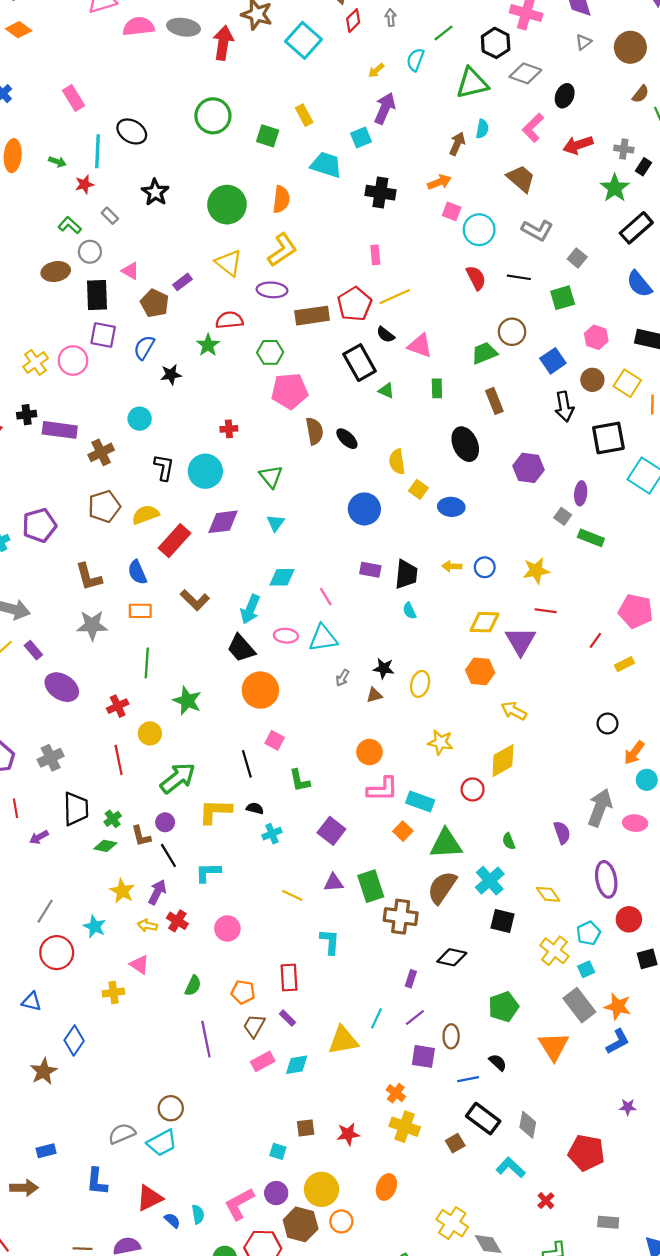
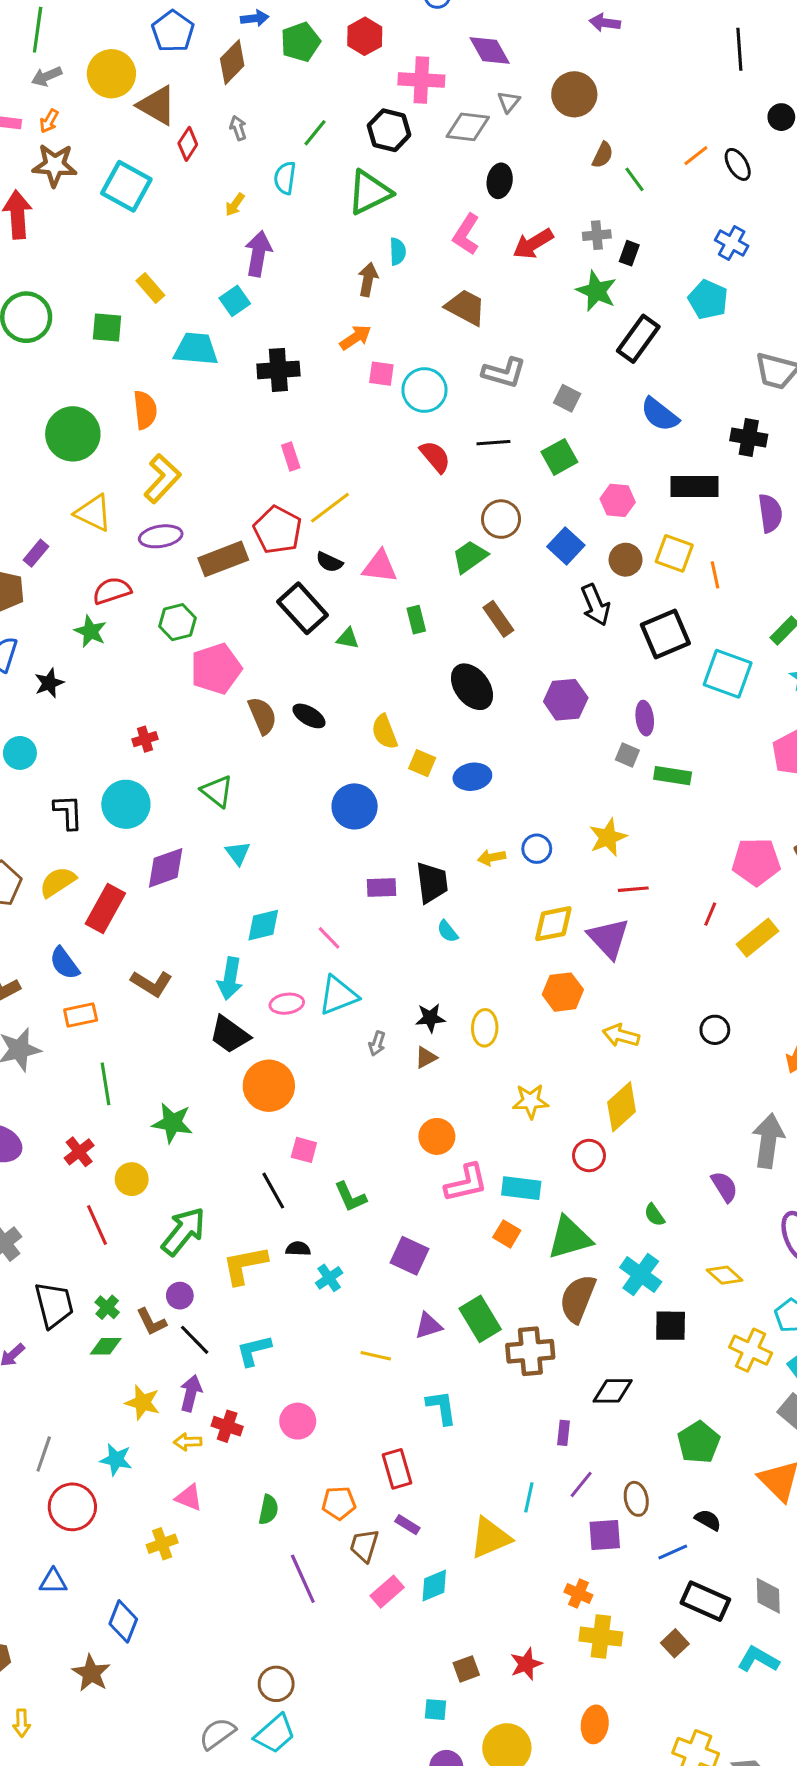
gray diamond: (525, 73) -> (468, 127), moved
yellow rectangle: (625, 664) -> (757, 938), size x1.5
black circle: (608, 723) -> (715, 1030), moved

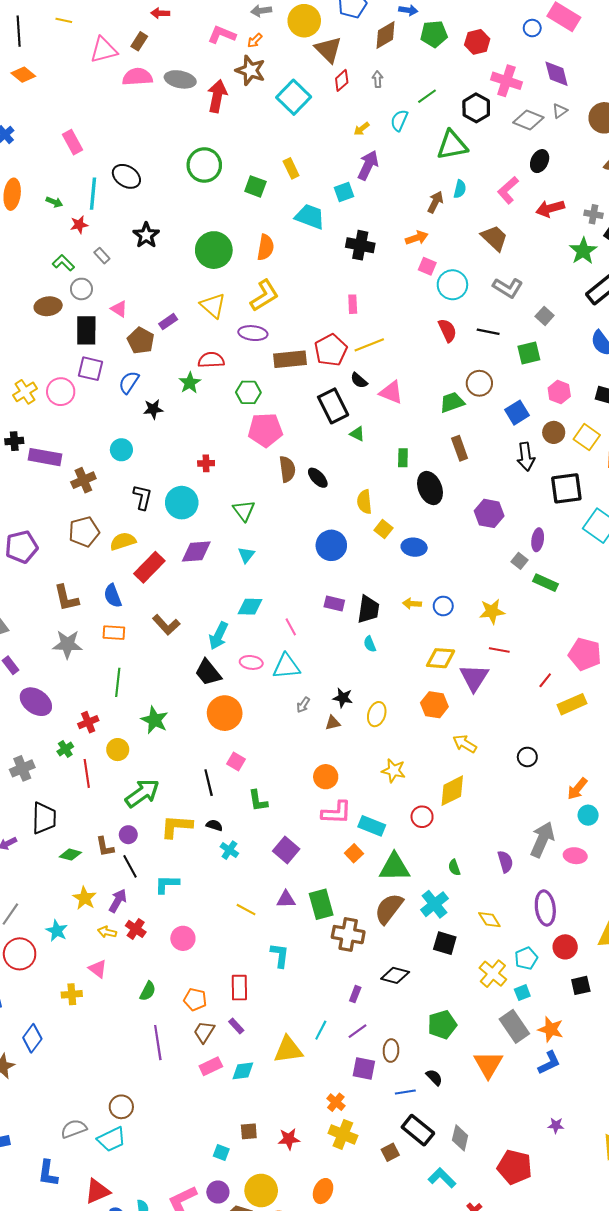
green rectangle: (416, 620) -> (403, 458), moved
cyan cross: (329, 1278) -> (229, 850), turned -36
green cross: (107, 1307) -> (65, 749), moved

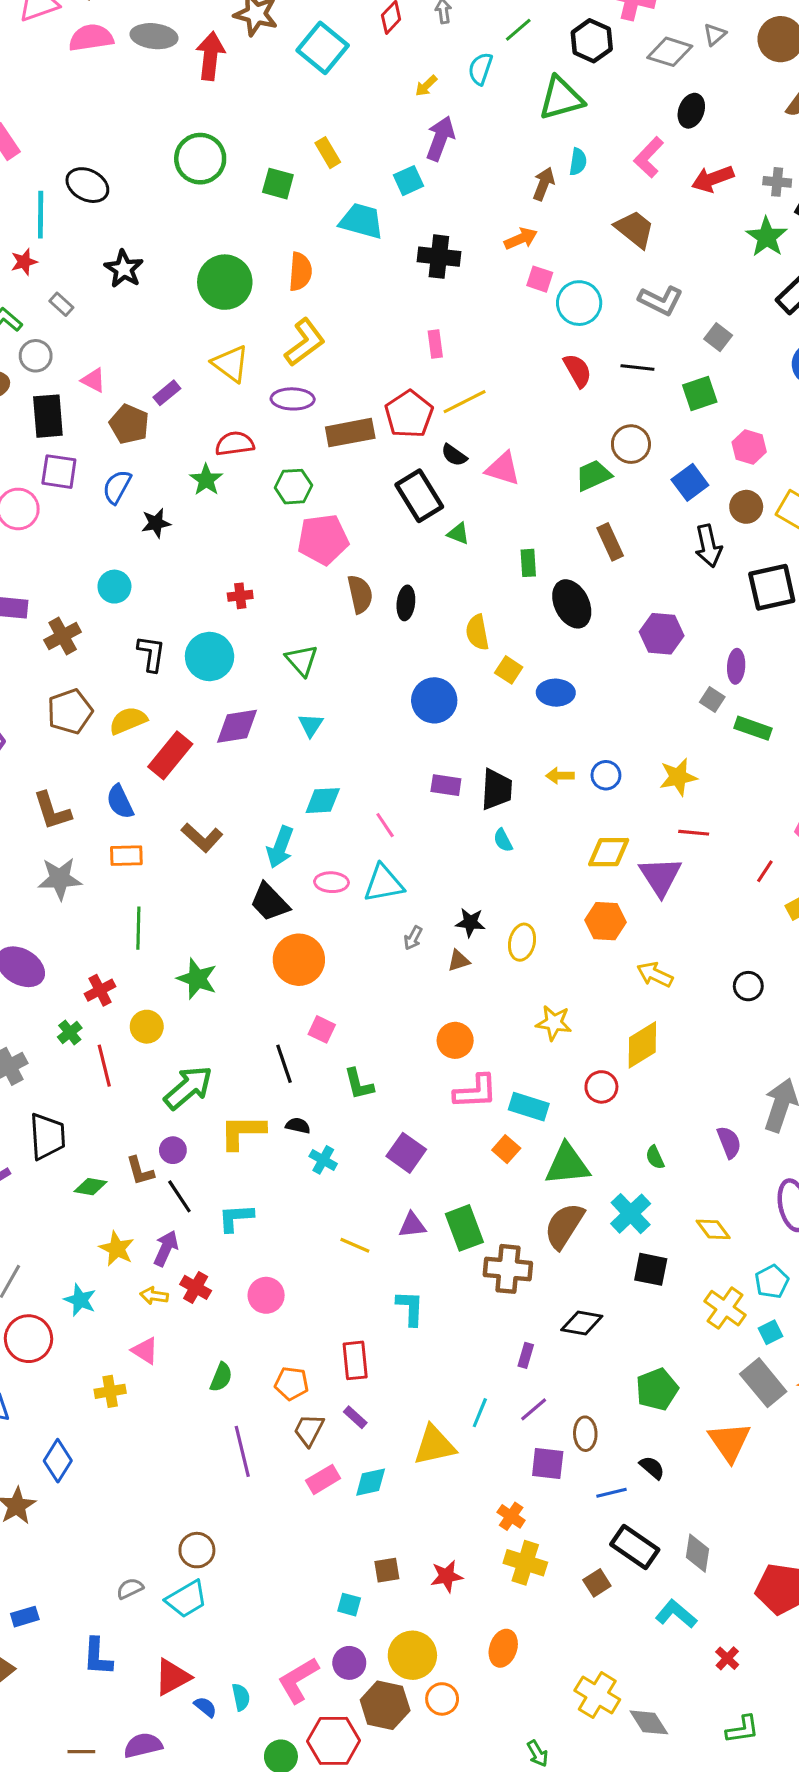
black ellipse: (318, 478) -> (406, 603), turned 55
gray semicircle: (74, 1129) -> (130, 1588), size x0.7

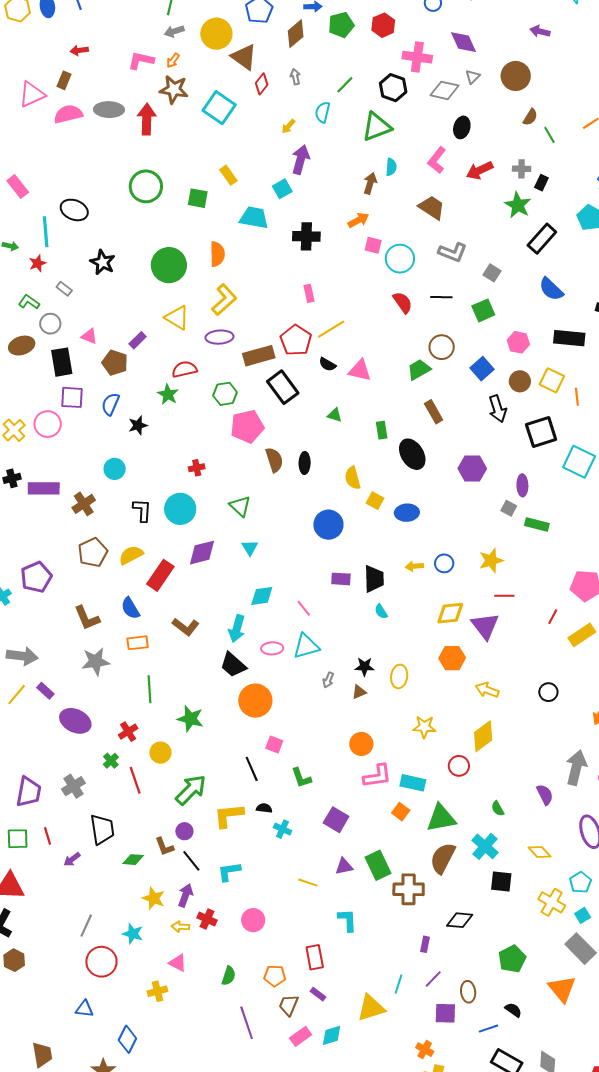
black rectangle: (419, 496) -> (283, 387), moved

